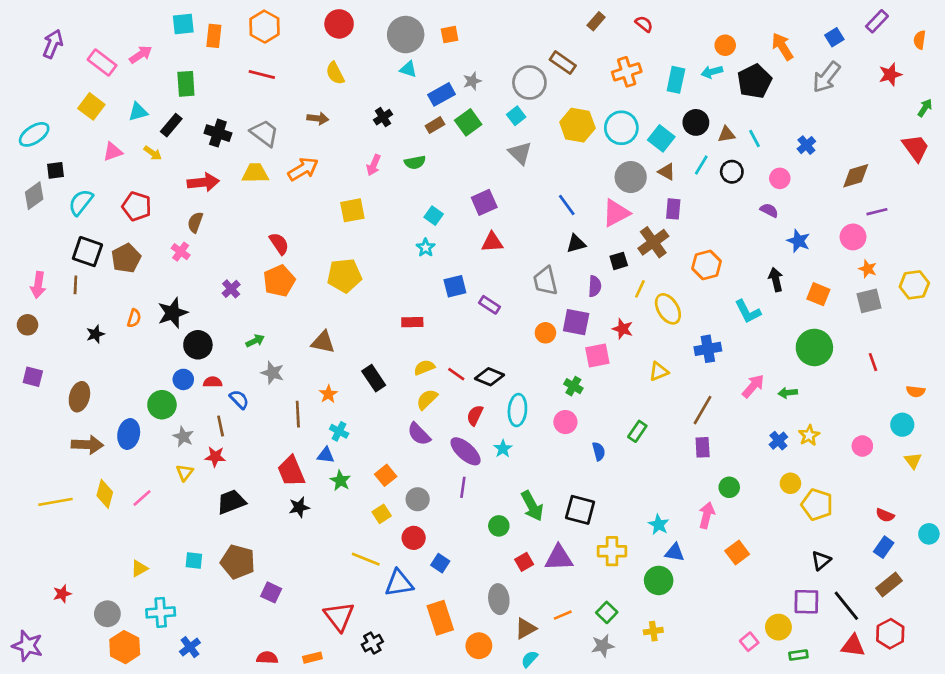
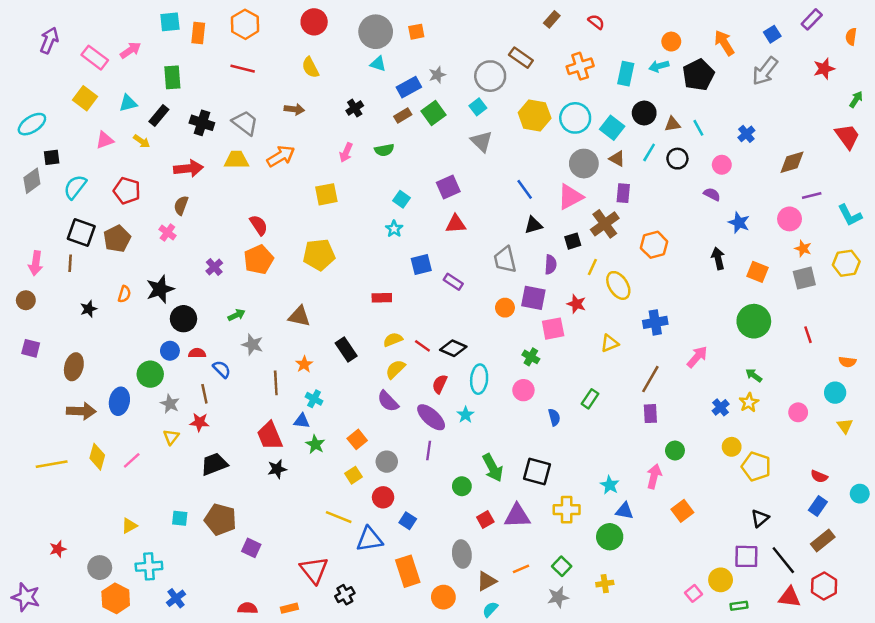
cyan L-shape: (748, 312) -> (850, 215), moved
green arrow: (788, 393) -> (754, 375), moved, turned 42

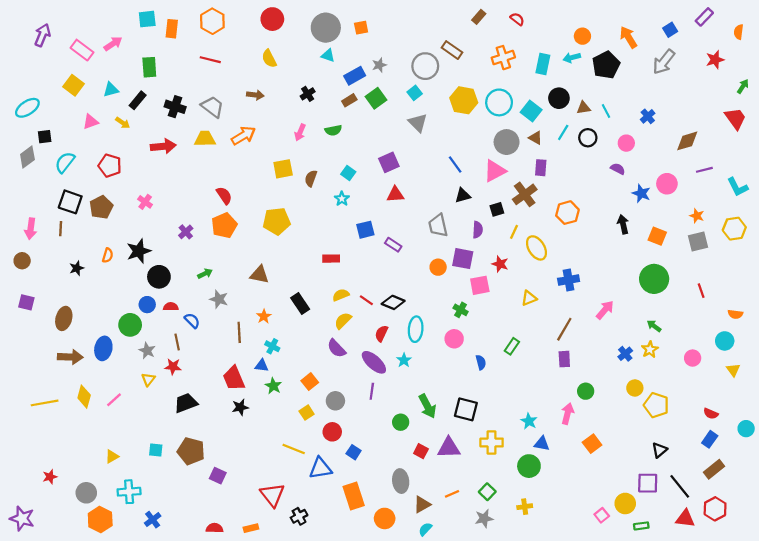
brown semicircle: (181, 205) -> (311, 178), moved
pink circle: (790, 219) -> (667, 184), moved
red square: (485, 520) -> (421, 451), turned -32

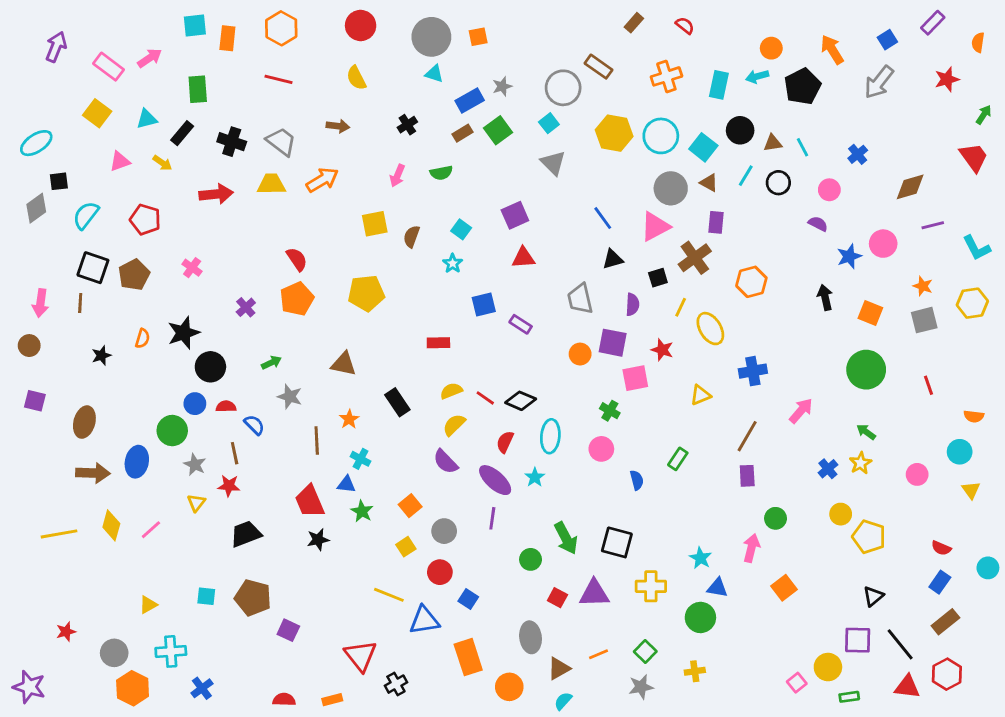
blue star: (641, 193) -> (849, 256), turned 30

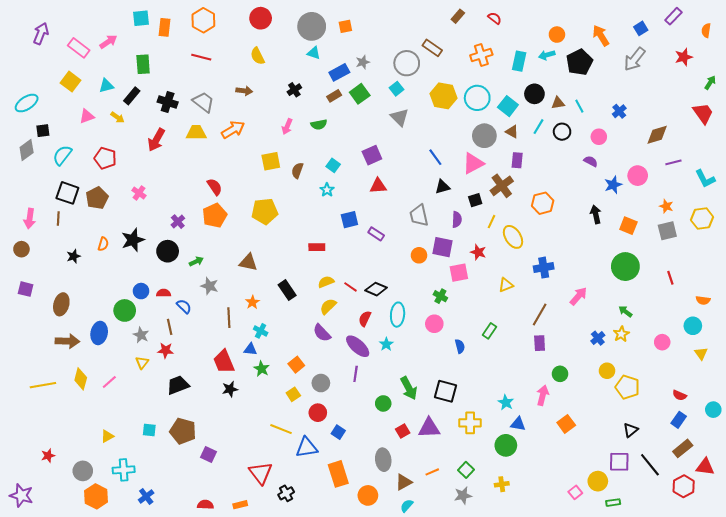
red arrow: (216, 194) -> (156, 140), turned 125
black circle: (210, 367) -> (168, 251), moved
red square: (557, 598) -> (403, 431), turned 32
red triangle: (907, 687) -> (705, 467), moved

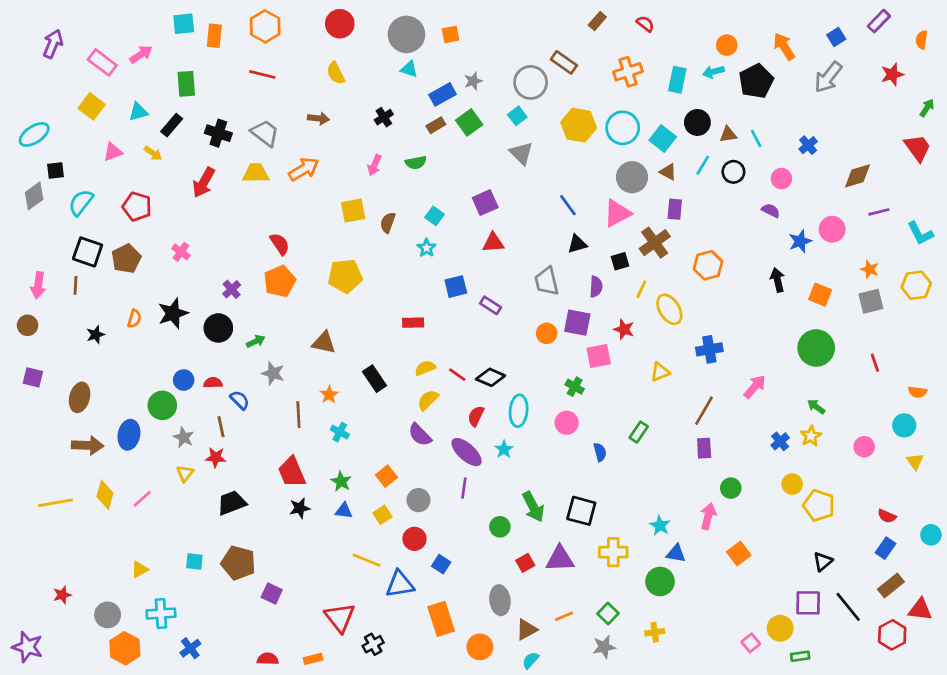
blue triangle: (250, 349) -> (344, 511), moved

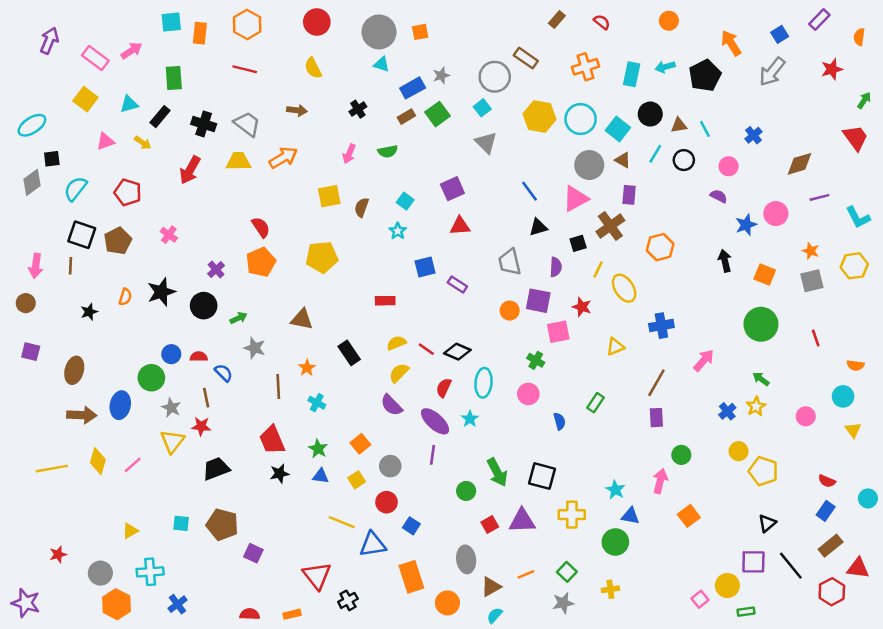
orange circle: (727, 45) -> (669, 21), moved
yellow triangle: (185, 473) -> (173, 441), size x1.5

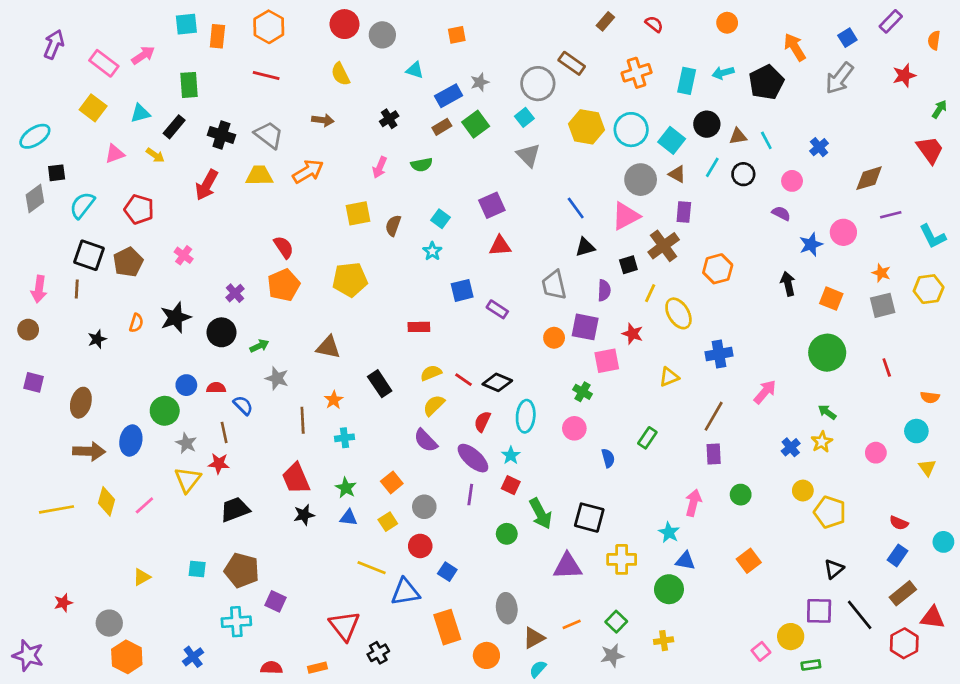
gray circle: (379, 32) -> (382, 35), moved, size x0.7
cyan cross: (317, 403) -> (345, 438), turned -35
pink arrow: (660, 481) -> (693, 503), moved
red square: (490, 525) -> (511, 485), moved, turned -35
cyan cross: (150, 572) -> (236, 622), moved

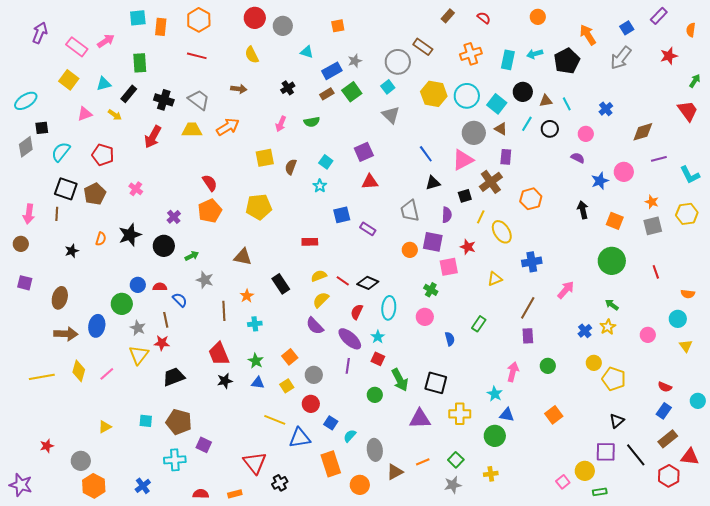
cyan semicircle: (538, 669) -> (350, 436), moved

